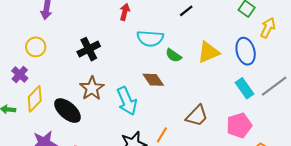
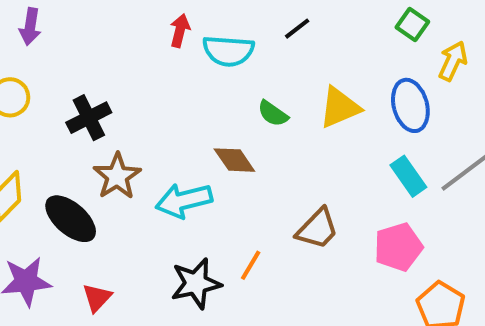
cyan semicircle: (150, 38) -> (228, 51), moved
black cross: (89, 49) -> (89, 118), moved
cyan arrow: (127, 101) -> (184, 200), turned 100

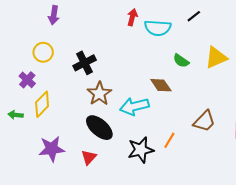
black ellipse: (71, 219) -> (99, 128), moved

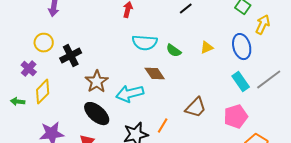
cyan semicircle: (158, 28) -> (145, 43), moved
yellow triangle: (216, 58) -> (207, 48), size x0.6
black cross: (85, 63) -> (71, 56), moved

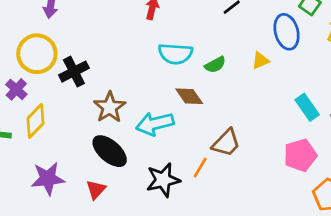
yellow circle: (44, 43) -> (37, 54), size x1.5
blue ellipse: (242, 47) -> (287, 32), moved
green semicircle: (174, 51) -> (215, 65), turned -63
brown trapezoid: (196, 108) -> (226, 143), moved

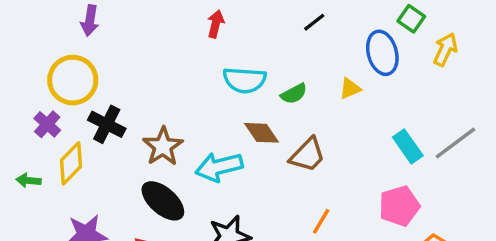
black cross: (74, 72) -> (107, 124), moved, turned -36
brown trapezoid: (226, 143) -> (307, 155), moved
orange line: (200, 168) -> (321, 221), moved

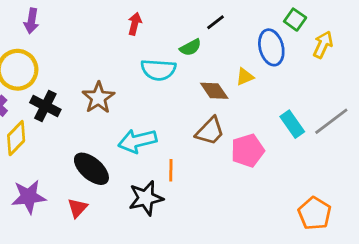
green semicircle: (294, 94) -> (190, 47), moved
brown diamond: (262, 133) -> (214, 91), moved
brown star: (163, 146) -> (98, 98), moved
pink pentagon: (399, 206) -> (248, 151), moved
orange line: (321, 221) -> (171, 170), moved, turned -30

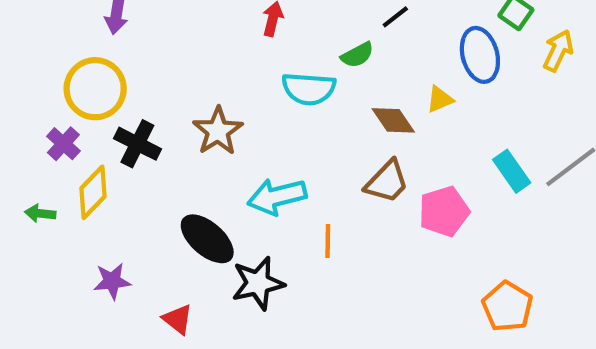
purple star: (29, 197) -> (112, 281), size x0.7
black star: (146, 198) -> (258, 283), moved
red triangle: (77, 208) -> (178, 319), moved, turned -35
orange pentagon: (315, 213) -> (507, 306), moved

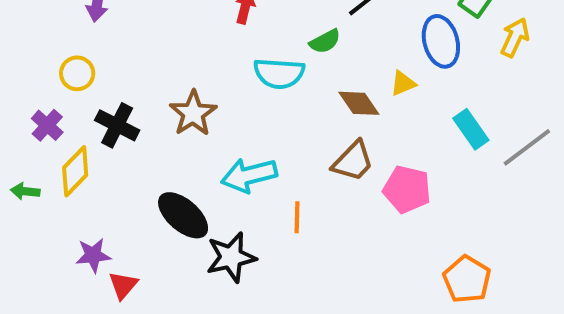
yellow circle: (95, 89) -> (77, 73), size x0.6
cyan rectangle: (512, 171) -> (471, 129), moved
pink pentagon: (444, 211) -> (407, 189), turned 30
red triangle: (178, 319) -> (123, 285), moved, turned 32

